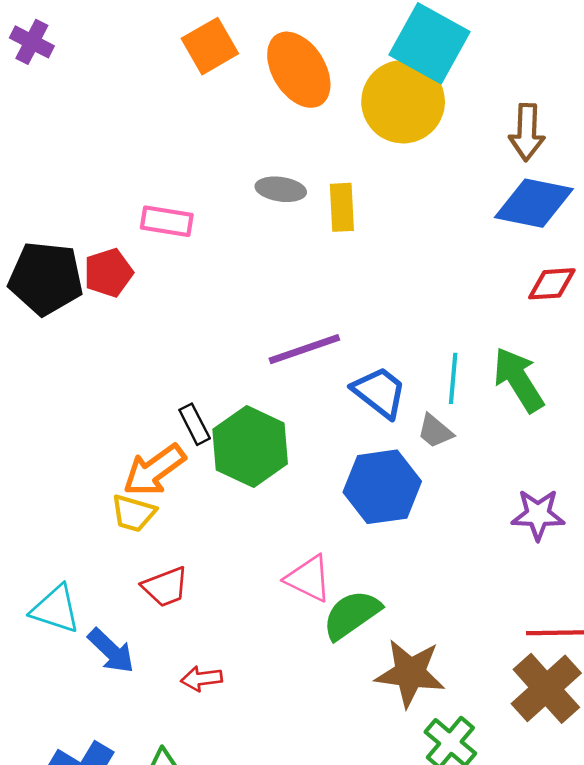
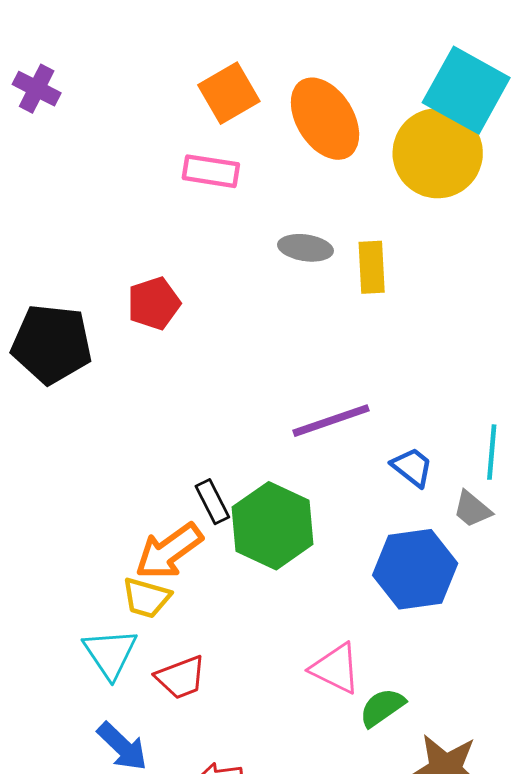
pink rectangle: (167, 221) -> (211, 171), moved
red pentagon: (108, 273) -> (154, 303), moved
blue trapezoid: (379, 392) -> (412, 467), size x0.7
cyan triangle: (56, 609) -> (110, 653), moved, turned 38
green semicircle: (352, 615) -> (382, 707), size x0.7

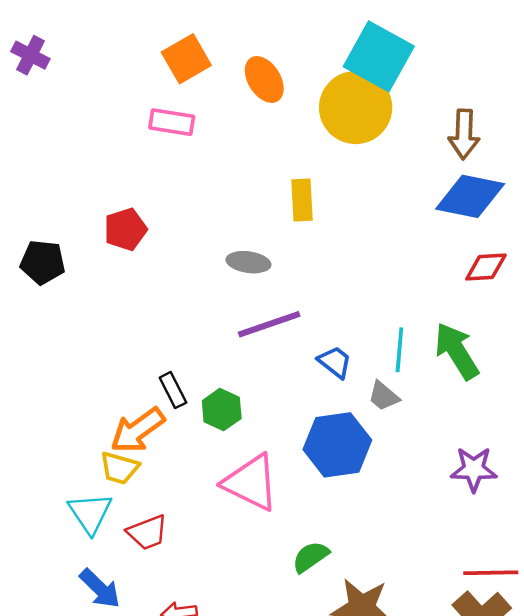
orange ellipse: (325, 119) -> (264, 79), size x0.7
gray ellipse: (305, 248) -> (248, 262), moved
black pentagon: (52, 344) -> (43, 262), size x0.7
green hexagon: (272, 526) -> (222, 410), size x0.6
pink triangle: (336, 668) -> (251, 483), moved, size x1.4

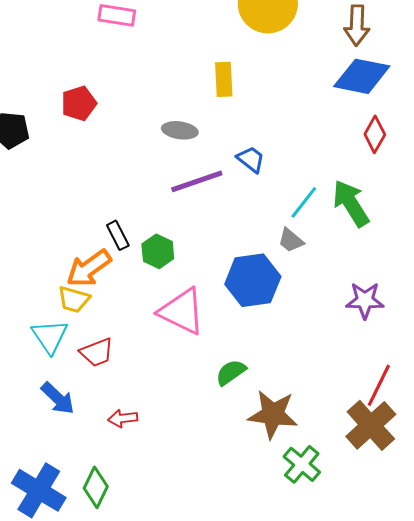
red diamond: (486, 267) -> (375, 134), turned -57
cyan line: (399, 350) -> (304, 202), turned 33
blue trapezoid: (335, 362) -> (251, 159), moved
red line: (491, 573) -> (379, 385), turned -63

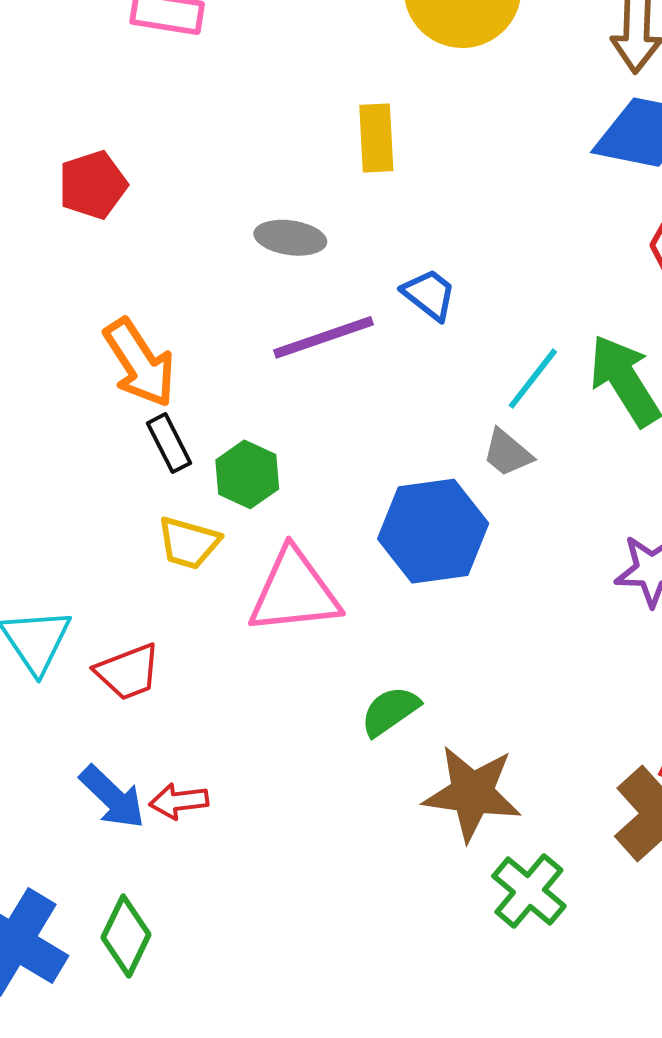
orange arrow: (89, 268) -> (140, 363), moved, turned -87
yellow trapezoid: (74, 299) -> (189, 543), moved
pink triangle: (182, 311) -> (294, 592), turned -32
blue arrow: (58, 398) -> (112, 797), moved

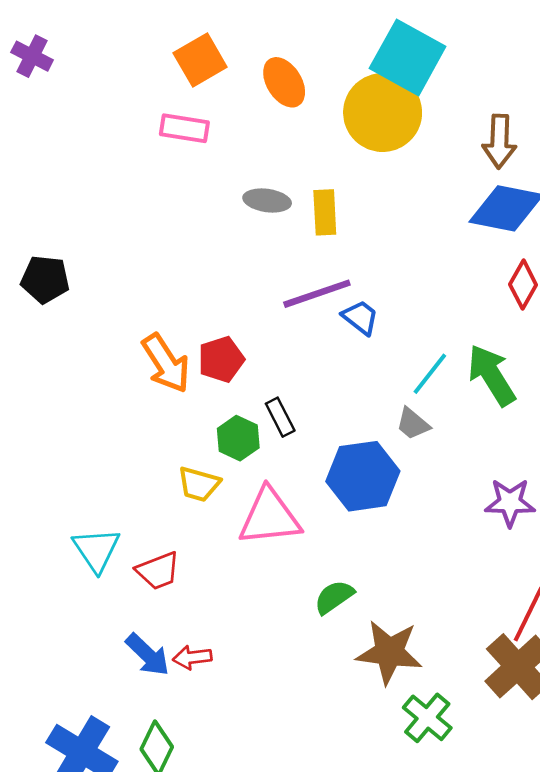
red pentagon: (93, 185) -> (221, 359), moved
gray ellipse: (290, 238) -> (267, 200), moved
purple line: (324, 337) -> (317, 294), moved
black rectangle: (169, 443) -> (280, 417), moved

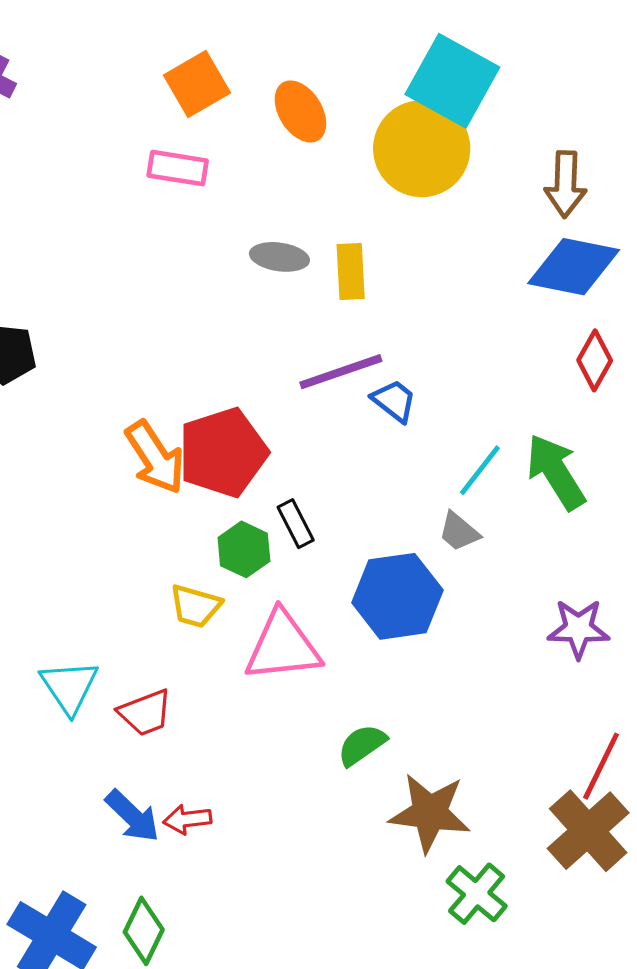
red pentagon: (221, 359) -> (223, 452), size x1.6

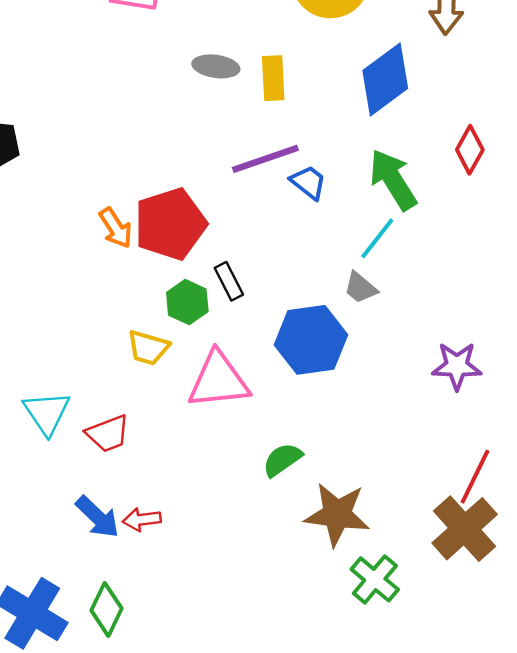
blue diamond: (574, 267) -> (385, 79), moved, turned -48
orange arrow: (155, 457) -> (116, 228), size x0.7
green arrow: (556, 472) -> (393, 180), moved

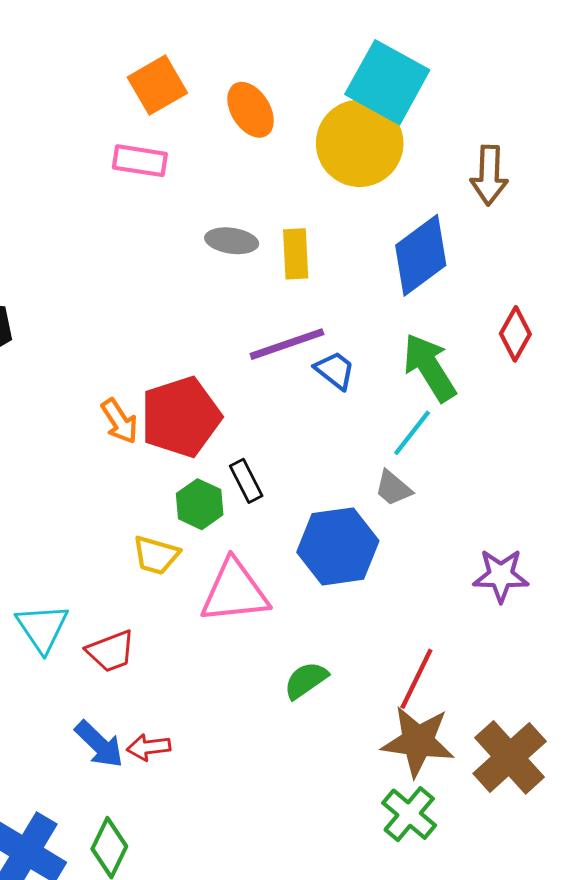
red line: (475, 477) -> (416, 679), moved
brown star: (337, 514) -> (418, 741), moved

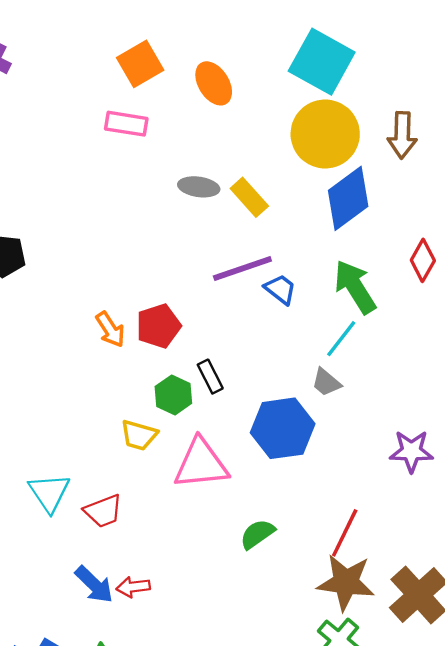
yellow circle: (360, 143) -> (325, 134), moved
yellow rectangle: (296, 254) -> (249, 197), turned -39
red pentagon: (181, 417) -> (158, 326), size x0.7

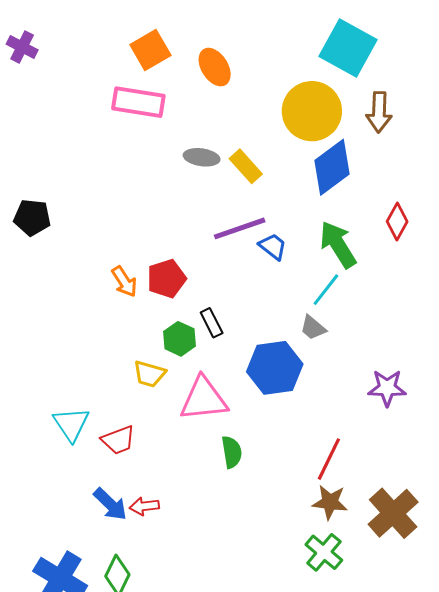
cyan square: (322, 62) -> (348, 48), moved
pink rectangle: (126, 124) -> (138, 102), size x1.4
green semicircle: (257, 534) -> (232, 452), moved, turned 116
brown star: (346, 582) -> (330, 502), size x0.7

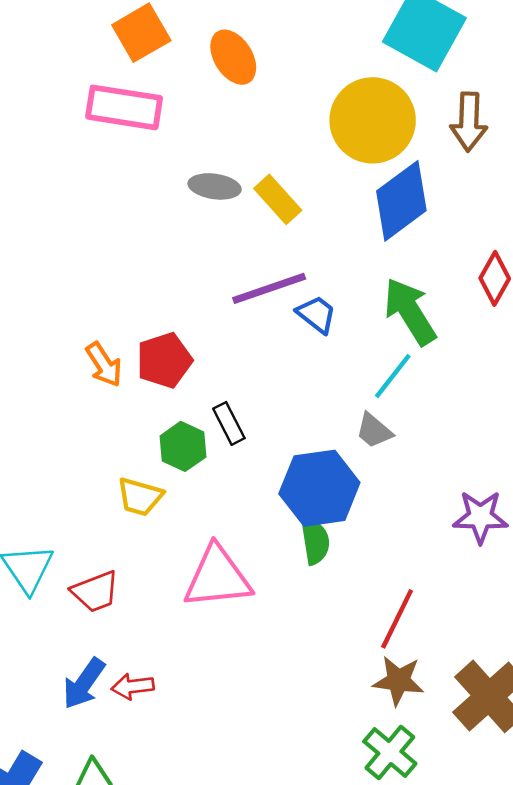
pink triangle: (204, 399) -> (217, 577), moved
green semicircle: (232, 452) -> (315, 541), moved
blue arrow: (110, 504) -> (84, 684), turned 81

